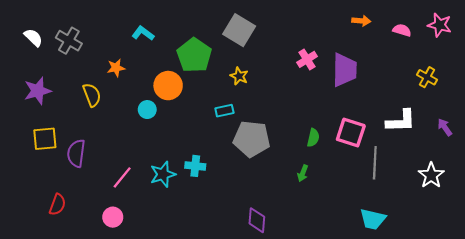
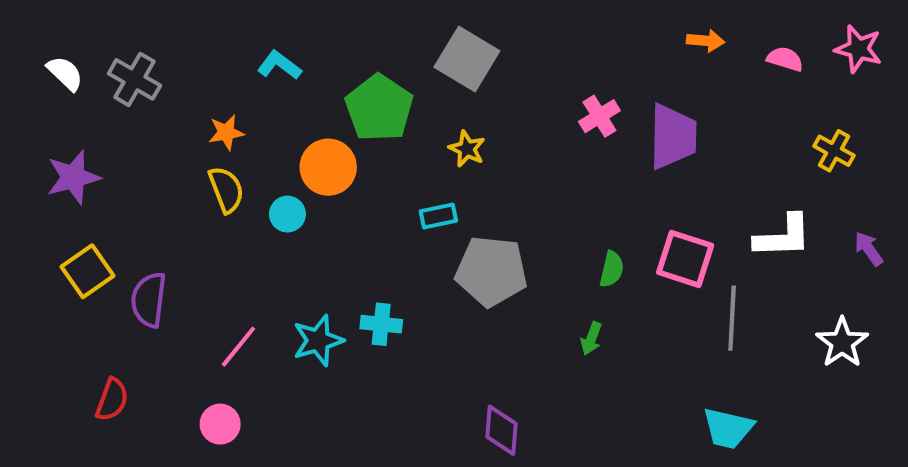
yellow semicircle: (92, 95) -> (226, 190), moved
yellow square: (45, 139) -> (88, 271), turned -30

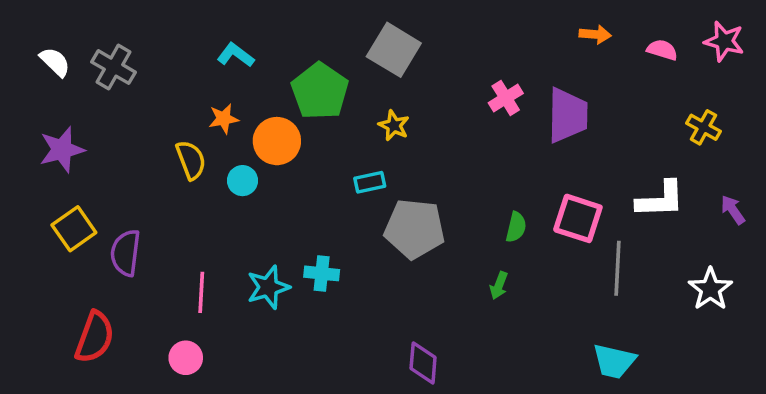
orange star: (226, 132) -> (224, 119), moved
pink line: (238, 347) -> (201, 292), turned -36
red semicircle: (112, 400) -> (95, 337), size x1.4

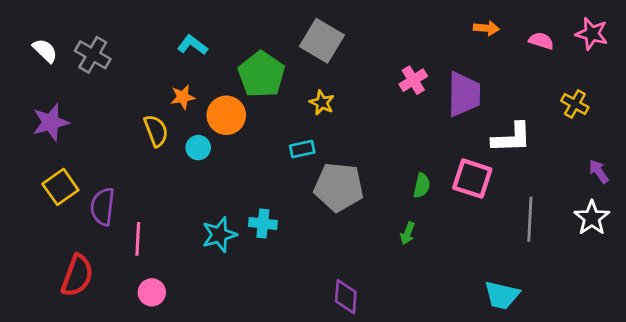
white L-shape: (661, 200) -> (512, 138), moved
gray line: (617, 268) -> (530, 219), moved
white star: (710, 289) -> (592, 218), moved
pink line: (201, 292) -> (138, 239), moved

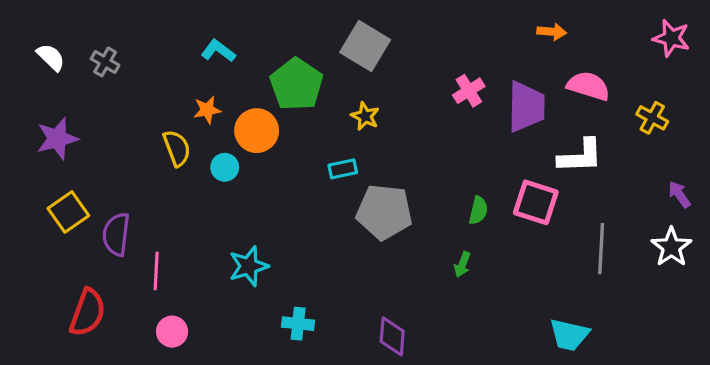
pink semicircle: (541, 41) -> (588, 86), moved, size x1.5
gray cross: (93, 55) -> (105, 62), size x0.7
cyan cross: (263, 223) -> (298, 324), moved

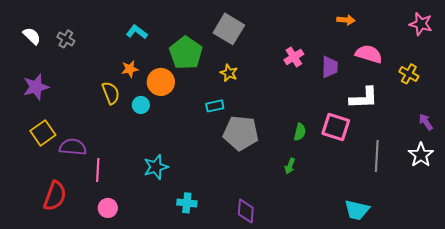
purple trapezoid: (526, 107) -> (330, 67), size x0.7
purple semicircle: (116, 234) -> (73, 147), turned 88

